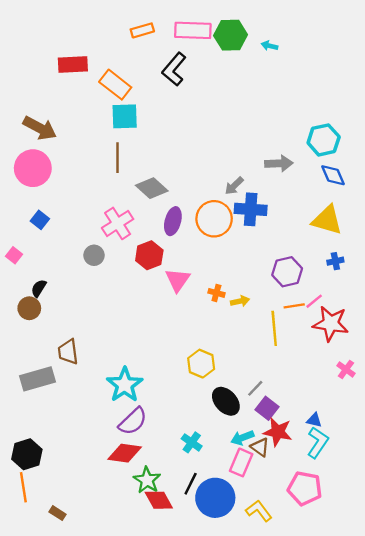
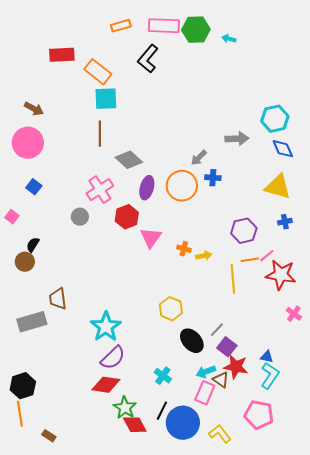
brown arrow: (40, 128) -> (34, 109), size x0.7
blue cross: (251, 209) -> (213, 178), size x0.6

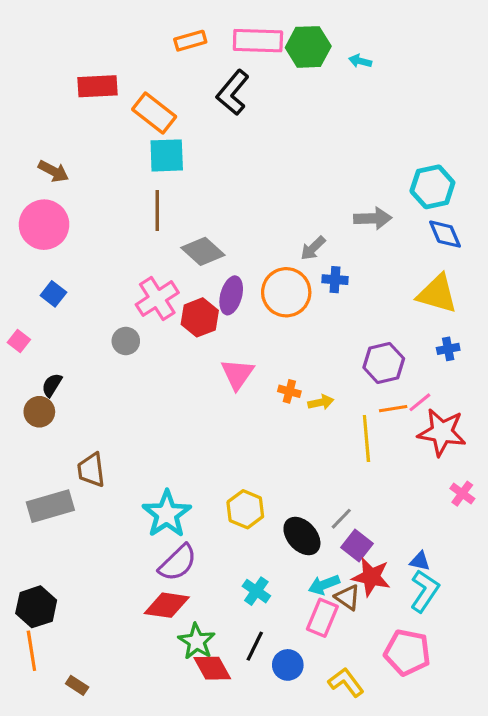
red hexagon: (127, 217) -> (200, 317), moved
yellow hexagon: (171, 309) -> (245, 509), moved
blue circle: (183, 423) -> (288, 665), size x0.6

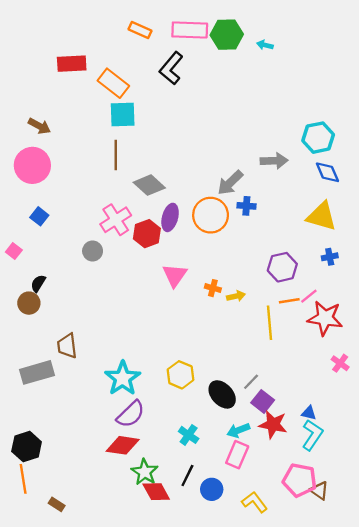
orange rectangle: (190, 41) -> (140, 30), turned 40
gray arrow: (313, 248) -> (230, 183), size x1.4
brown triangle: (348, 597) -> (319, 490), moved

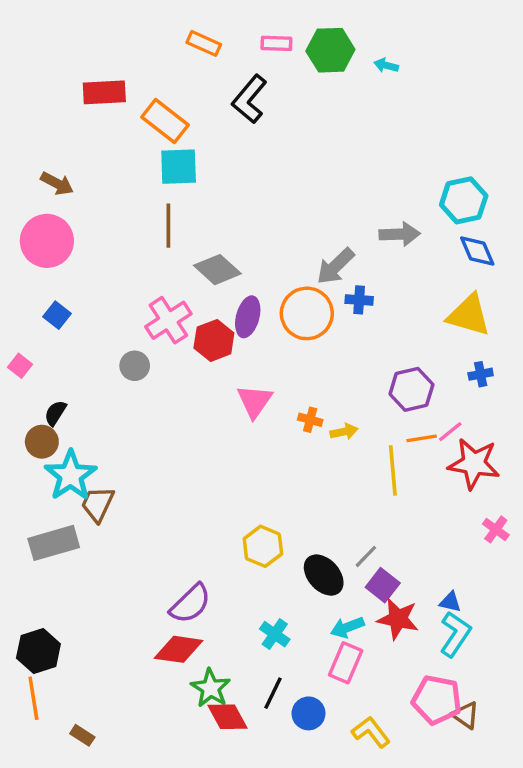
pink rectangle: (190, 30) -> (276, 43), size x0.6
brown trapezoid: (67, 346) -> (98, 504), turned 32
cyan star: (123, 378) -> (71, 475), moved

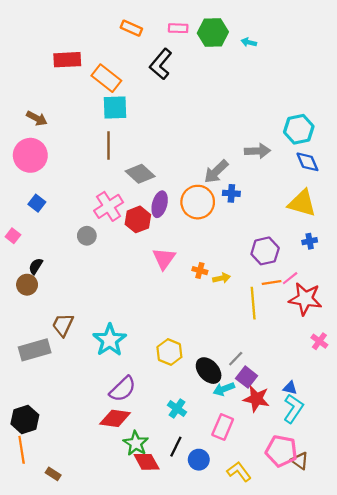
cyan star: (71, 475) -> (110, 340), moved
cyan arrow: (347, 627) -> (224, 389), moved

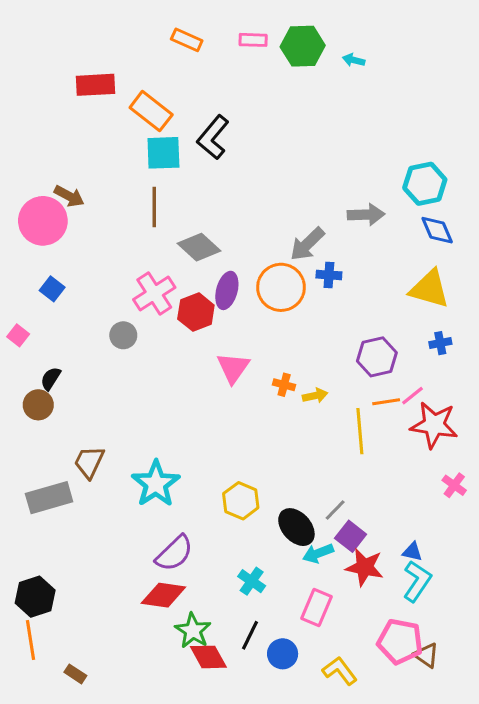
black L-shape: (161, 64) -> (213, 137), moved
brown arrow: (37, 118) -> (69, 196), moved

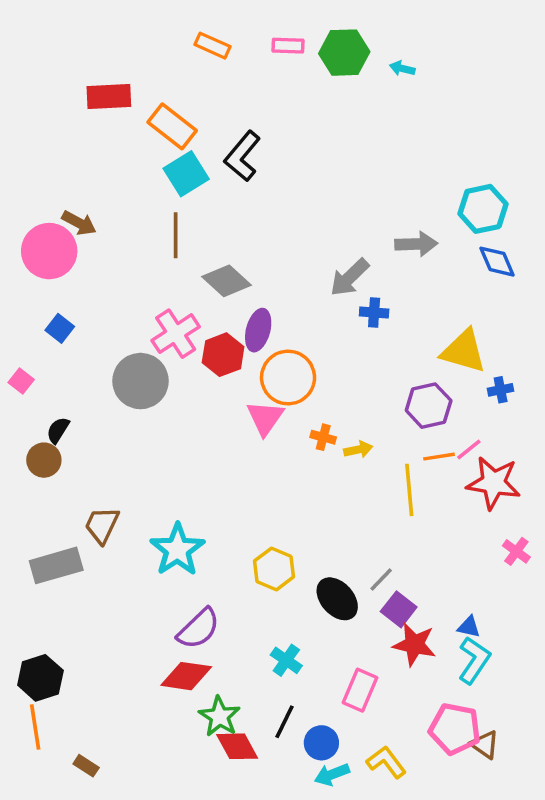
cyan square: (163, 153) -> (186, 174), turned -30
orange circle: (281, 287) -> (288, 378), moved
yellow triangle: (429, 289) -> (464, 351), moved
gray circle: (123, 335) -> (140, 381), size x1.8
cyan arrow: (318, 553) -> (332, 774), moved

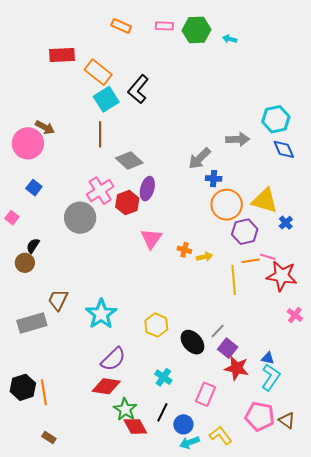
orange circle: (288, 378) -> (227, 205), moved
blue cross: (501, 390) -> (286, 223), turned -32
pink line: (469, 450) -> (268, 257), turned 56
orange line: (35, 727) -> (44, 392), moved
brown triangle: (485, 745) -> (287, 420), moved

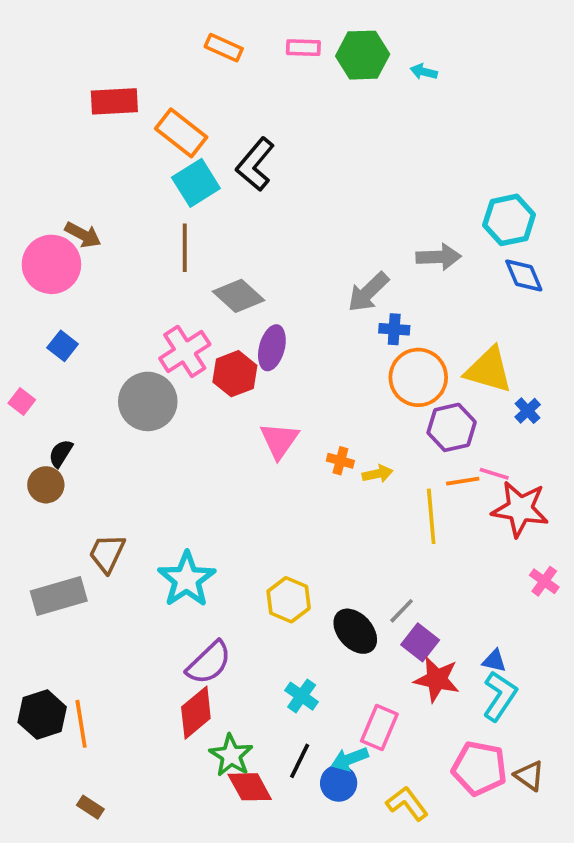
red diamond: (106, 386) -> (196, 713), turned -48
cyan arrow: (189, 442) -> (350, 759), moved

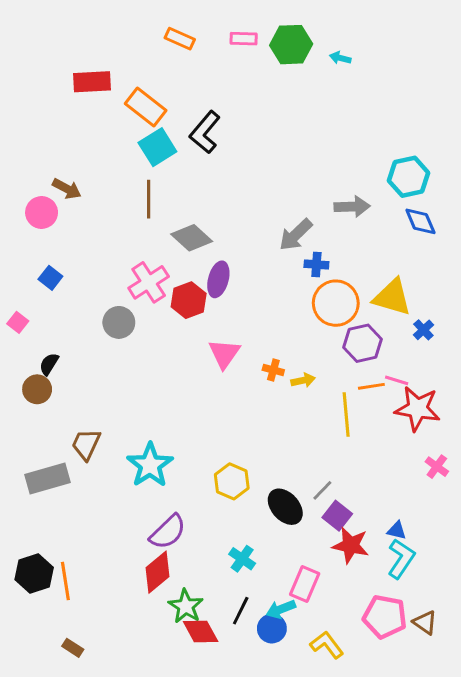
pink circle: (51, 264) -> (42, 212), size x0.7
gray circle: (148, 401) -> (119, 322), size x0.7

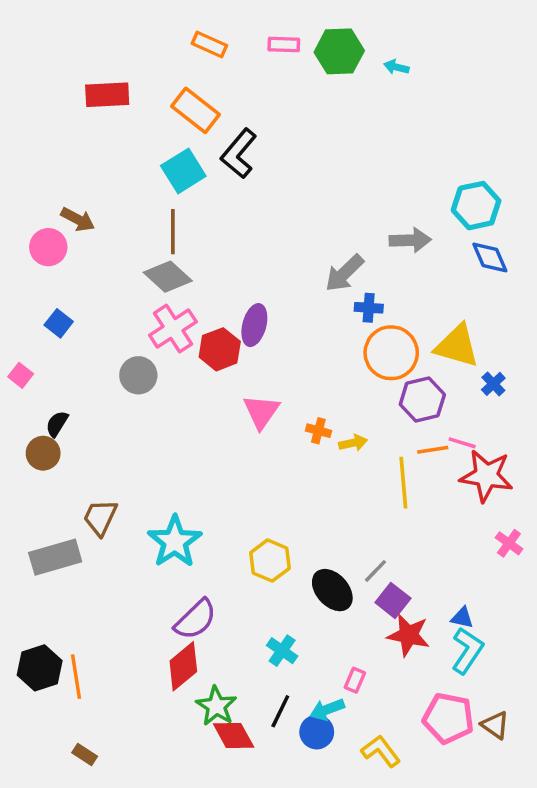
orange rectangle: (146, 107) -> (195, 110), moved
gray diamond: (192, 238) -> (168, 277), moved
pink rectangle: (305, 584) -> (355, 680), size x0.6

